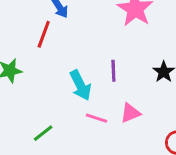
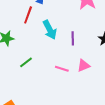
cyan arrow: (80, 85) -> (50, 30), moved
green line: (43, 133) -> (26, 62), moved

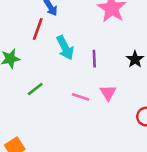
pink triangle: (84, 65) -> (108, 93), turned -40

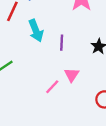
pink line: (81, 97) -> (52, 87), moved, turned -70

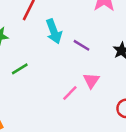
purple line: (62, 43) -> (81, 45), turned -63

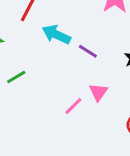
cyan arrow: (54, 31) -> (56, 35), turned 135

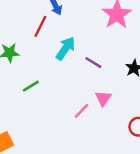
cyan arrow: (56, 35) -> (66, 48), turned 100

